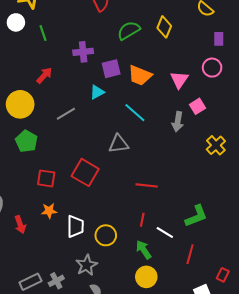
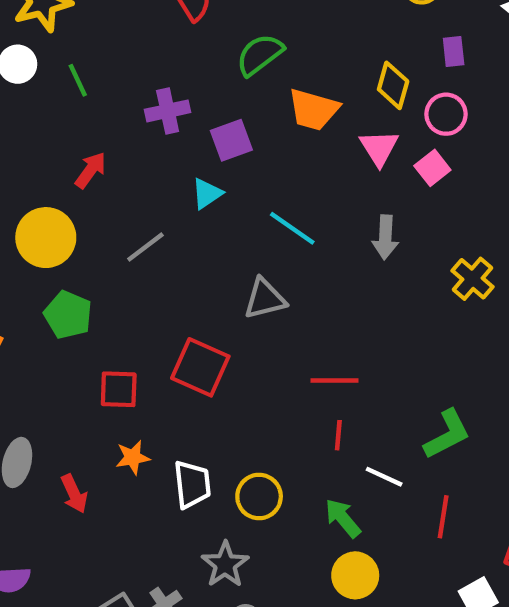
yellow diamond: (164, 27) -> (393, 85), moved
orange trapezoid: (140, 75) -> (313, 110), moved
pink square: (198, 106) -> (432, 168), moved
red line: (142, 220) -> (338, 435), moved

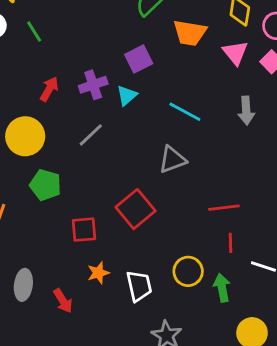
purple cross: (168, 111) -> (93, 85), moved
red square: (200, 367) -> (136, 209), turned 33
yellow circle: (259, 496) -> (188, 271), moved
green arrow: (343, 518) -> (222, 288), moved, turned 36

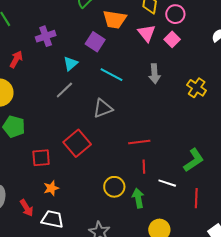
purple square: (139, 59) -> (95, 42), moved, turned -30
purple cross: (93, 85) -> (46, 36), moved
gray line: (91, 135) -> (64, 90), moved
white trapezoid: (139, 286) -> (52, 219), moved, turned -65

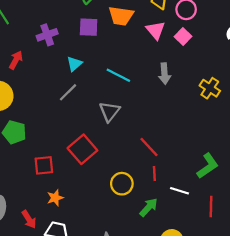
purple square: (95, 42) -> (89, 27), moved, turned -30
gray triangle: (103, 108) -> (109, 112), turned -30
red line: (139, 142) -> (149, 147), turned 55
yellow circle: (114, 187) -> (122, 184), moved
green arrow: (138, 198) -> (149, 207), turned 54

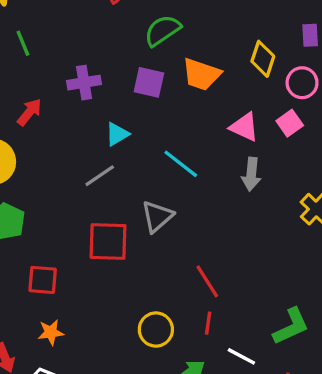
pink triangle: (156, 30) -> (244, 127), moved, turned -36
red square: (82, 149) -> (108, 241), moved, turned 32

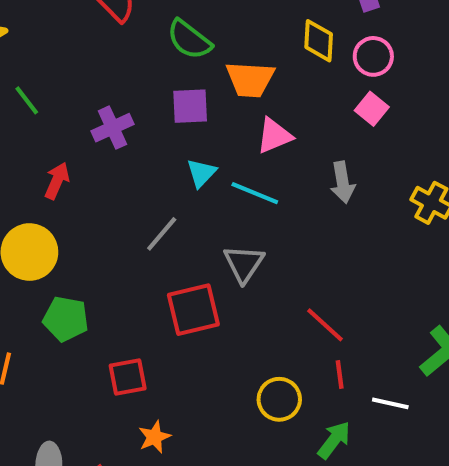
green semicircle: (162, 30) -> (189, 40), turned -93
pink triangle: (244, 127) -> (274, 136), moved, turned -32
cyan triangle: (117, 134) -> (201, 173), moved

